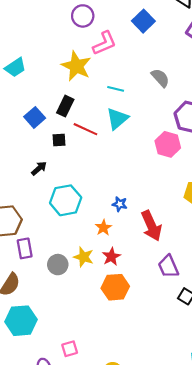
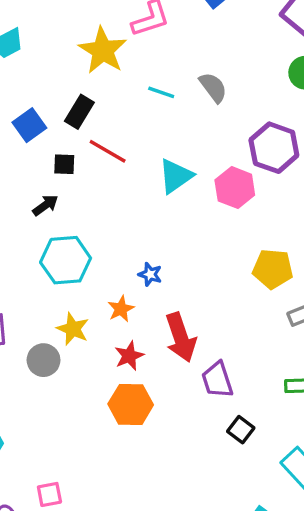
gray semicircle: (160, 78) -> (213, 87), moved
cyan triangle: (117, 119) -> (176, 176), moved
black arrow: (39, 168) -> (45, 205), moved
red arrow: (151, 226) -> (181, 337), moved
yellow star: (84, 257) -> (73, 329), moved

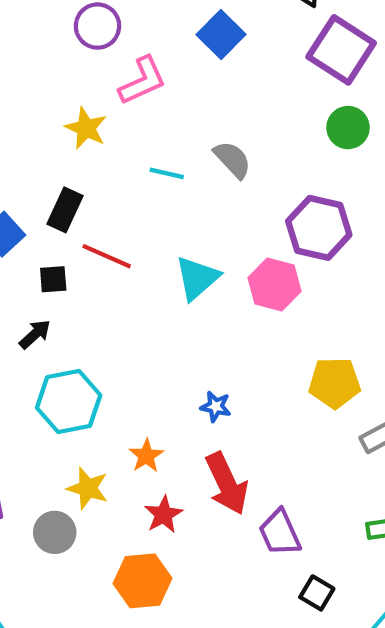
yellow star: (103, 50) -> (86, 128), size x0.7
blue star: (150, 274) -> (216, 407), moved
orange hexagon: (131, 404) -> (143, 581), moved

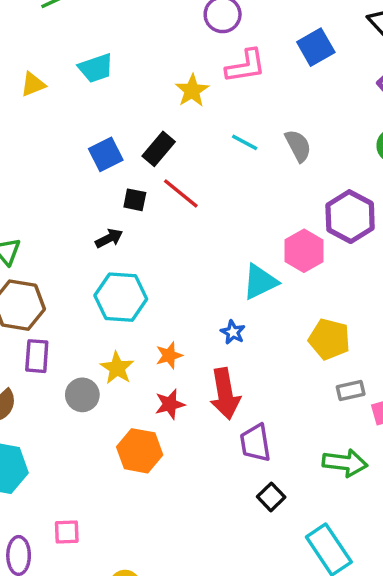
cyan triangle: (197, 278) -> (260, 282), moved

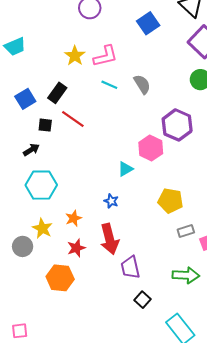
pink L-shape: (246, 66) -> (105, 56), moved
cyan triangle: (260, 282) -> (125, 169), size x0.7

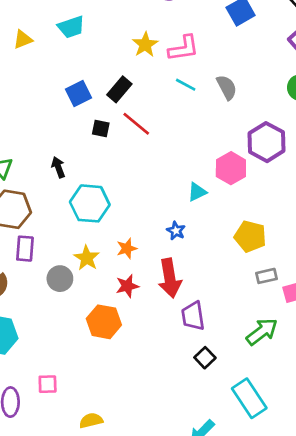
black arrow: (31, 150) -> (58, 167), moved, turned -84
green arrow: (186, 275) -> (262, 332), turned -45

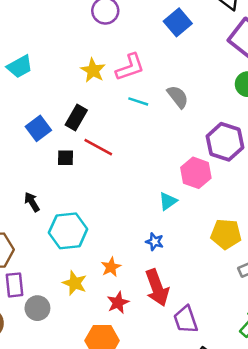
gray circle: (60, 279) -> (37, 308), moved

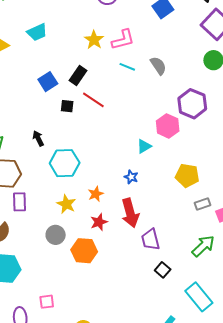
gray circle: (37, 308) -> (56, 235), moved

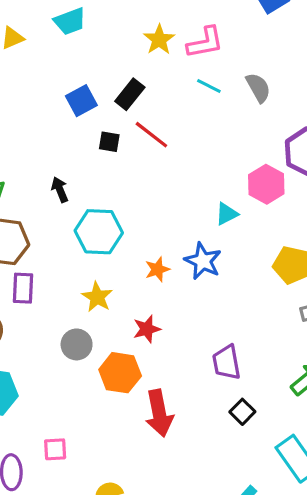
blue star: (131, 177) -> (203, 261), size x1.6
orange star: (96, 194) -> (157, 269), moved
red arrow: (130, 213) -> (159, 413), moved

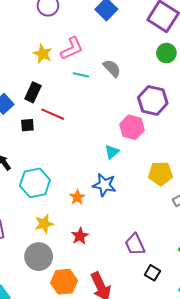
yellow star: (97, 297) -> (44, 224), turned -30
gray circle: (77, 344) -> (39, 257), size x1.4
orange hexagon: (120, 373) -> (64, 282), moved

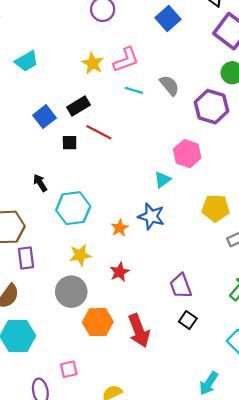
black rectangle: (33, 92) -> (78, 106), turned 30
purple hexagon: (153, 100) -> (212, 107), moved
black square: (152, 273) -> (188, 320), moved

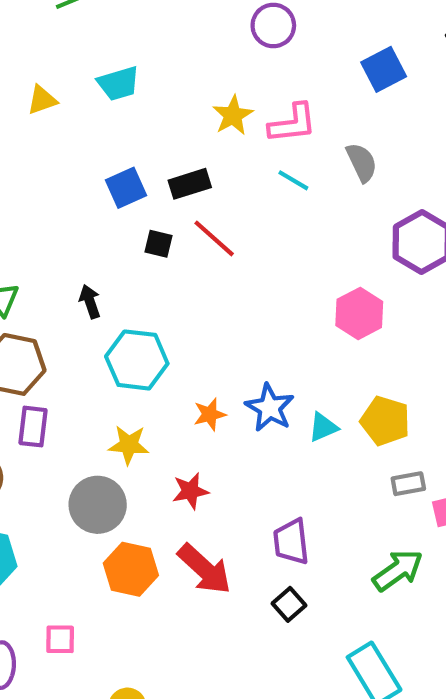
gray semicircle: (169, 85) -> (362, 162), moved
cyan triangle: (162, 180) -> (323, 427), moved
red arrow: (139, 331) -> (205, 569), moved, turned -40

